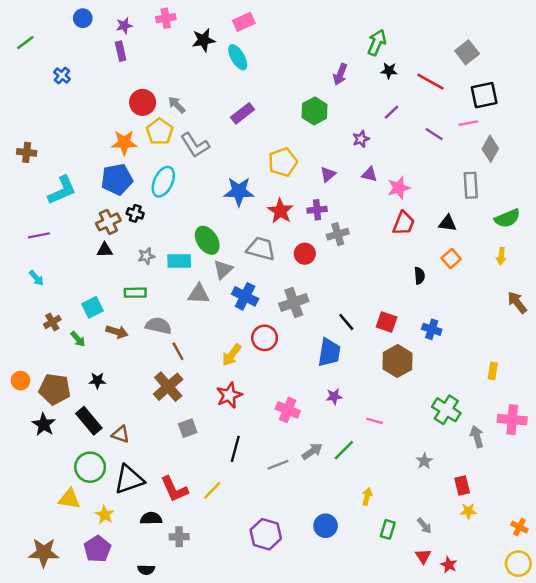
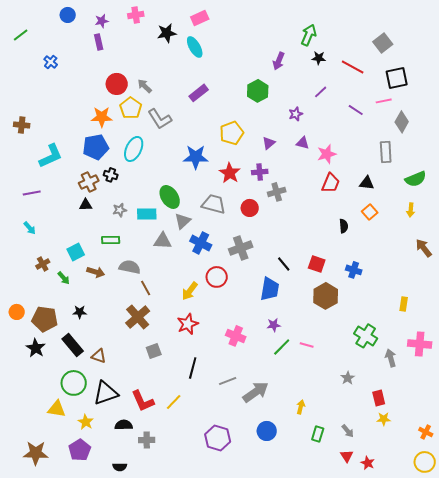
green line: (344, 450) -> (282, 347), moved
gray arrow: (312, 451) -> (256, 392), moved, size x1.5

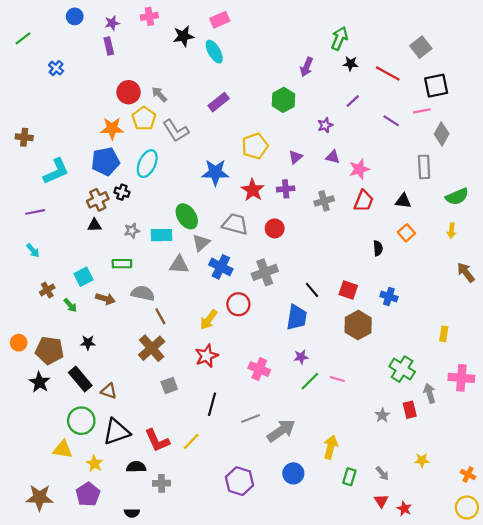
gray cross: (277, 192) -> (324, 201), moved
red rectangle: (379, 398) -> (410, 410), moved
yellow arrow: (301, 407) -> (331, 447), size x1.5

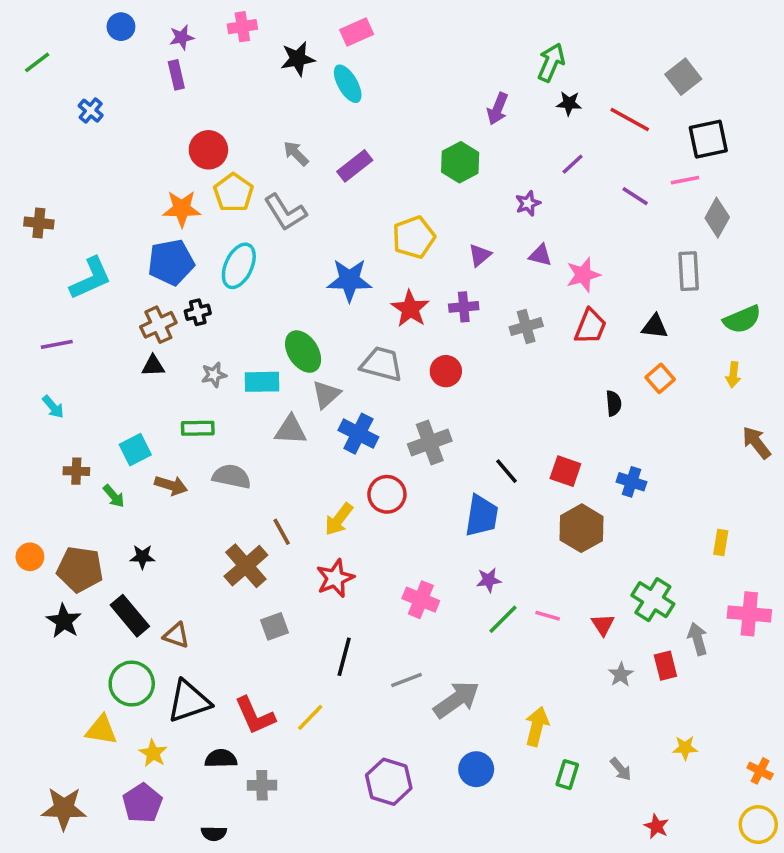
gray arrow: (159, 94) -> (296, 153), moved
black cross: (122, 192) -> (198, 312), turned -32
brown cross: (47, 290) -> (76, 471), turned 32
brown line: (160, 316) -> (282, 532), moved
red triangle: (381, 501) -> (603, 625), moved

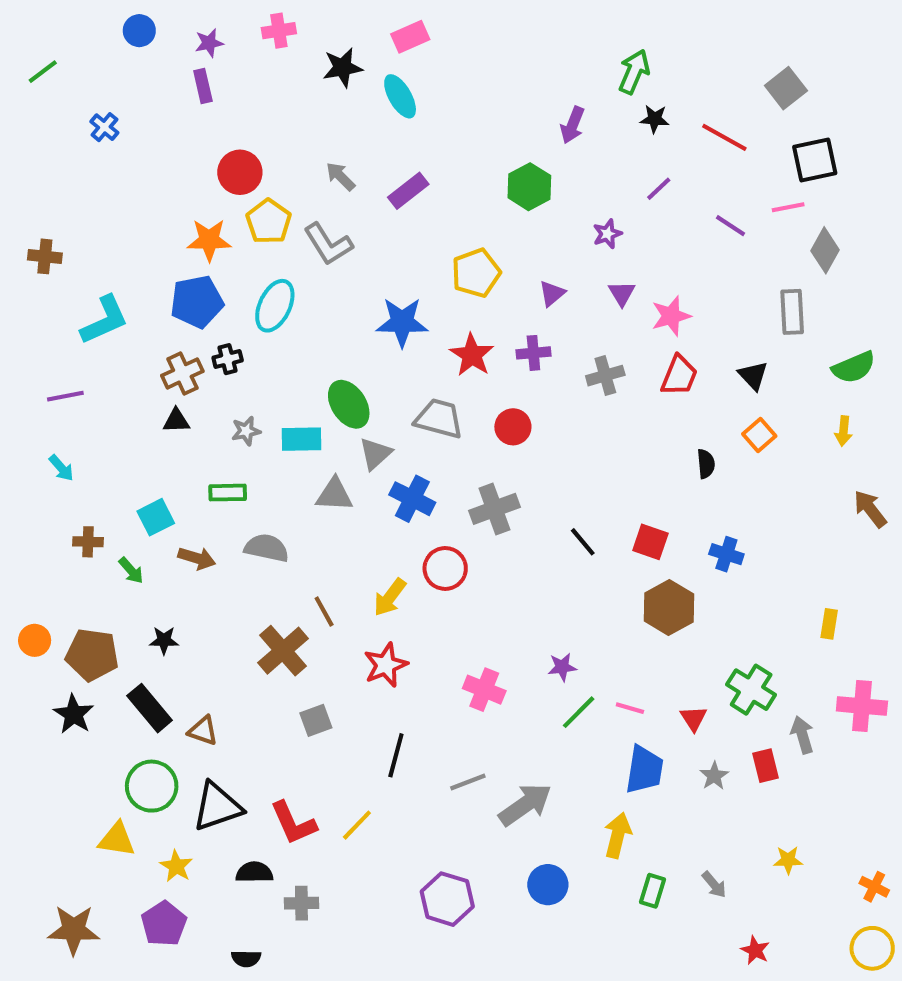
purple triangle: (540, 255) -> (622, 293), turned 45
black triangle: (655, 327) -> (753, 376), turned 40
blue trapezoid: (482, 516) -> (644, 770), moved

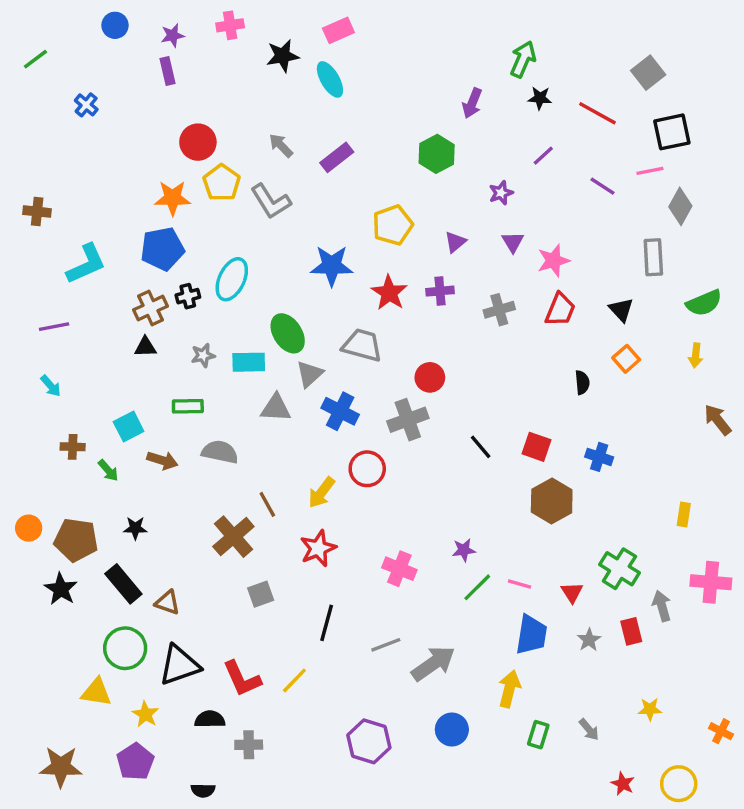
cyan ellipse: (275, 306) -> (232, 279), moved
red circle: (513, 427) -> (430, 377), moved
yellow circle: (872, 948) -> (679, 784), moved

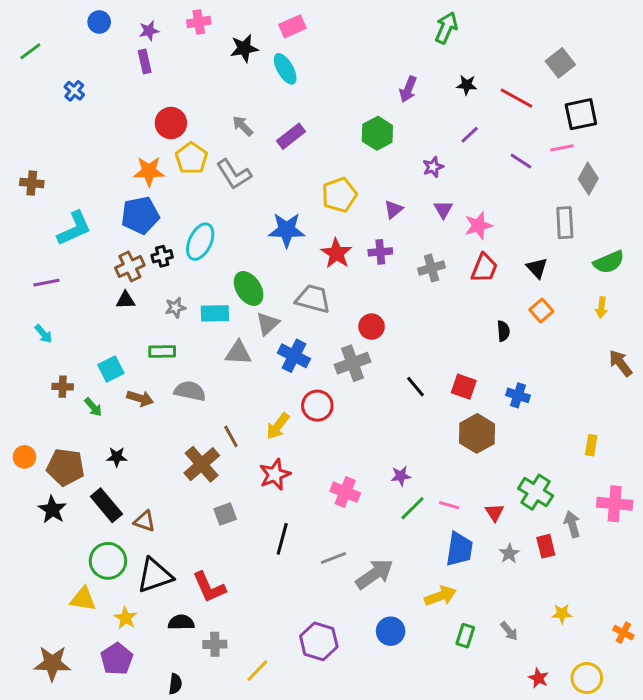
green arrow: (523, 59) -> (446, 28), moved
yellow line: (294, 680) -> (257, 671), moved
yellow arrow: (509, 689) -> (440, 596), turned 56
black semicircle: (203, 790) -> (175, 684), turned -84

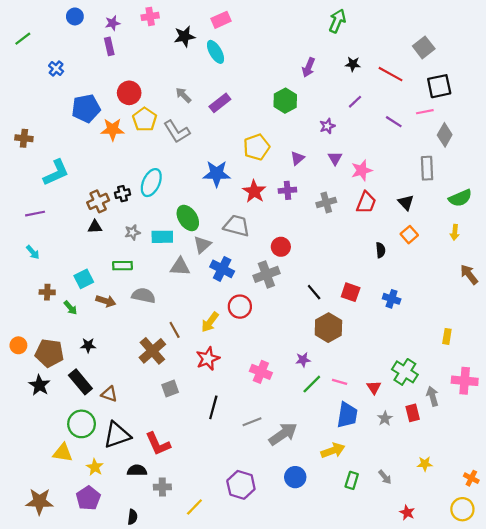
blue pentagon: (140, 215) -> (86, 108), moved
brown hexagon: (477, 433) -> (328, 328), moved
yellow circle: (587, 678) -> (462, 509), moved

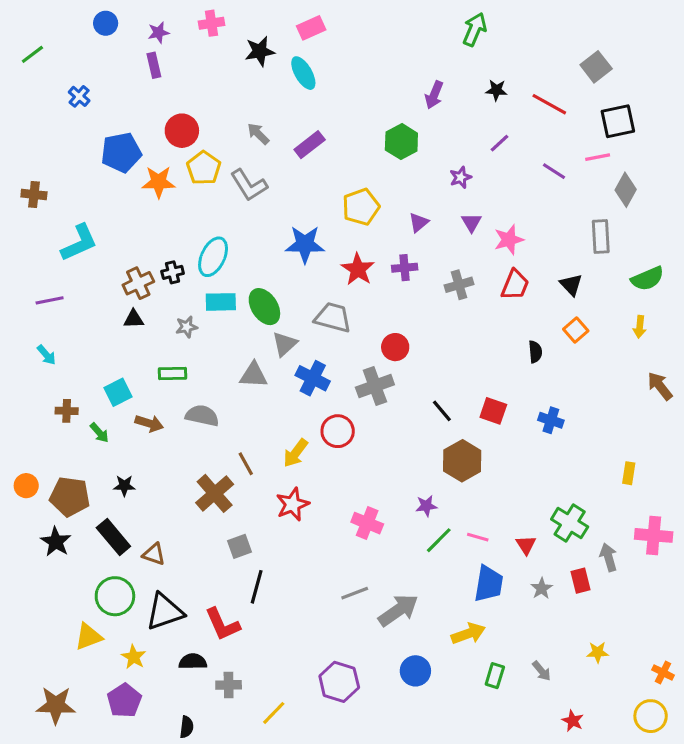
cyan rectangle: (162, 237) -> (221, 302), moved
black line: (213, 407) -> (257, 587), moved
yellow triangle: (63, 453) -> (88, 637), turned -30

